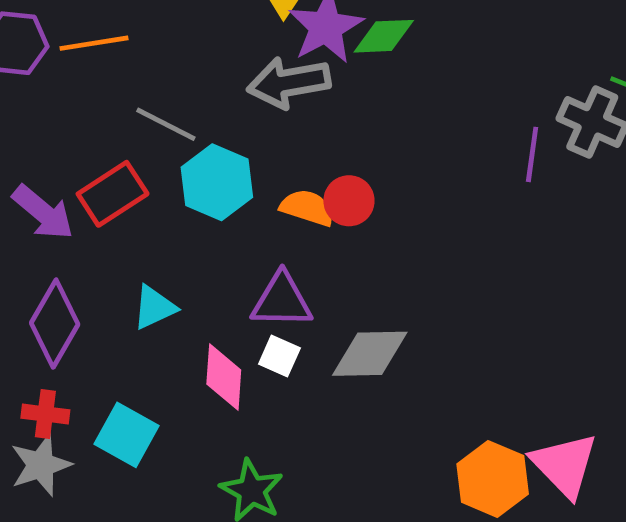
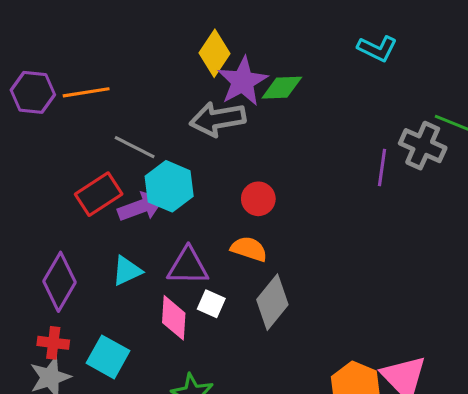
orange semicircle: (307, 208) -> (249, 249), moved
purple arrow: (43, 212) -> (141, 207), moved, turned -60
purple triangle: (282, 300) -> (188, 266), moved
gray diamond: (370, 354) -> (272, 302), turned -50

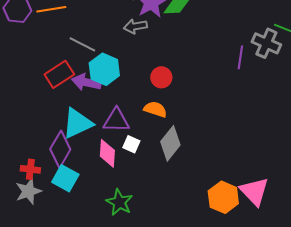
gray arrow: (218, 119) -> (135, 26), size x0.7
purple arrow: (141, 207) -> (86, 82), turned -148
cyan triangle: (127, 271) -> (77, 123), size x1.6
purple diamond: (59, 282) -> (60, 149), moved

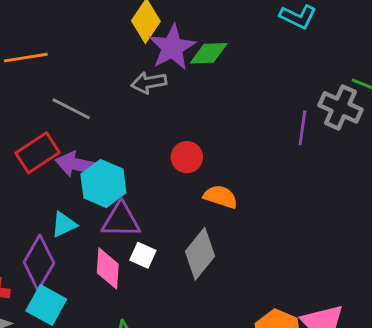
cyan hexagon: (104, 69) -> (103, 184), moved
orange semicircle: (155, 109) -> (221, 197), moved
cyan triangle: (77, 123) -> (64, 225), size x0.6

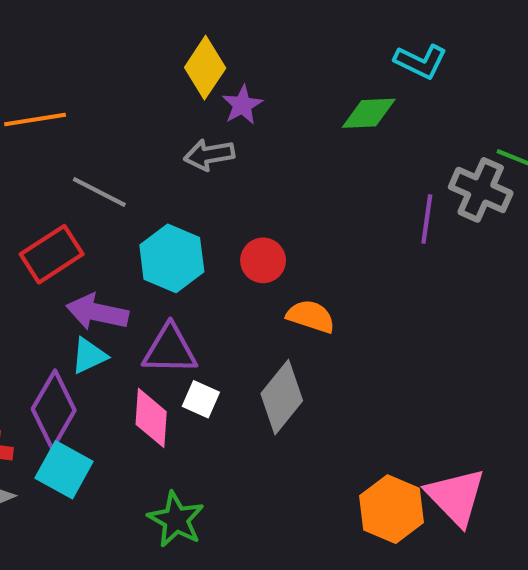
purple star: (172, 47) -> (242, 105), size x0.6
green diamond: (209, 53) -> (369, 113), moved
purple arrow: (77, 164) -> (97, 312), moved
cyan hexagon: (103, 184) -> (172, 258), moved

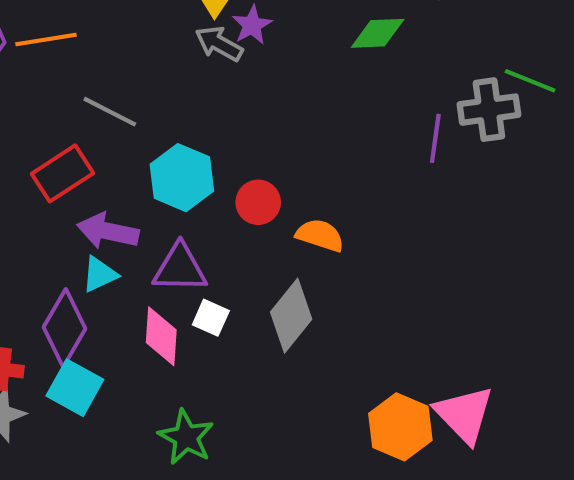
gray arrow: (209, 155) -> (219, 44), moved, turned 39
gray cross: (481, 190) -> (489, 110), turned -32
red circle: (263, 260) -> (258, 202), moved

